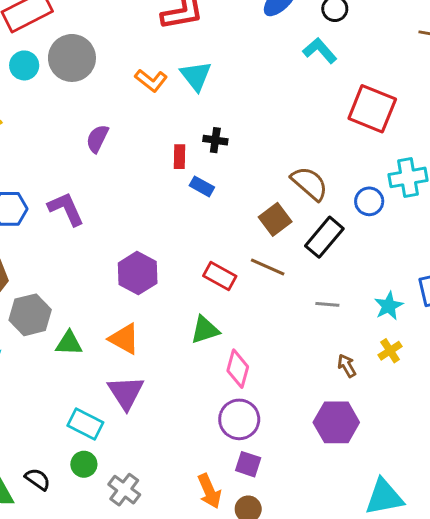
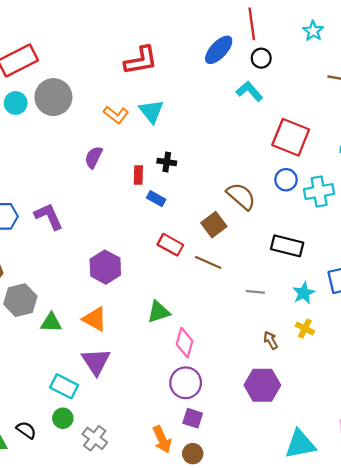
purple semicircle: (97, 139) -> (94, 157), moved
blue circle: (369, 201) -> (286, 180), moved
black rectangle: (324, 237) -> (287, 246), moved, turned 64
red rectangle: (220, 276) -> (170, 245), moved
yellow cross: (390, 351) -> (305, 328), turned -30

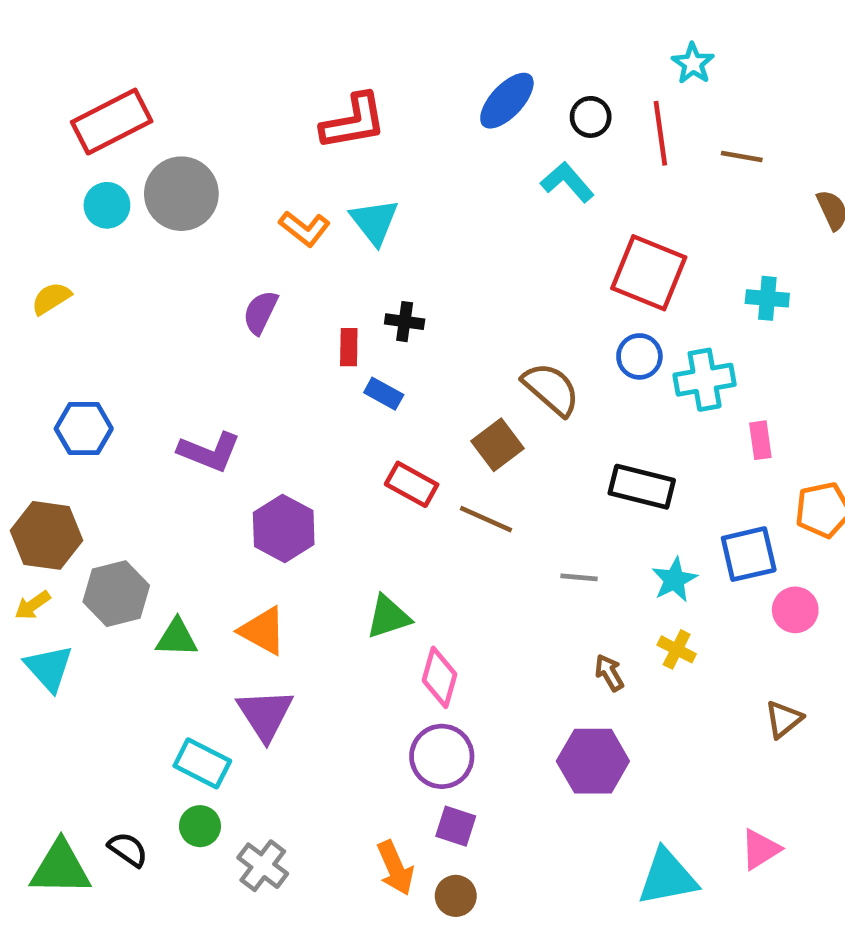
red line: (252, 24) -> (660, 133), moved
purple L-shape: (49, 216) -> (209, 452), moved, turned 136

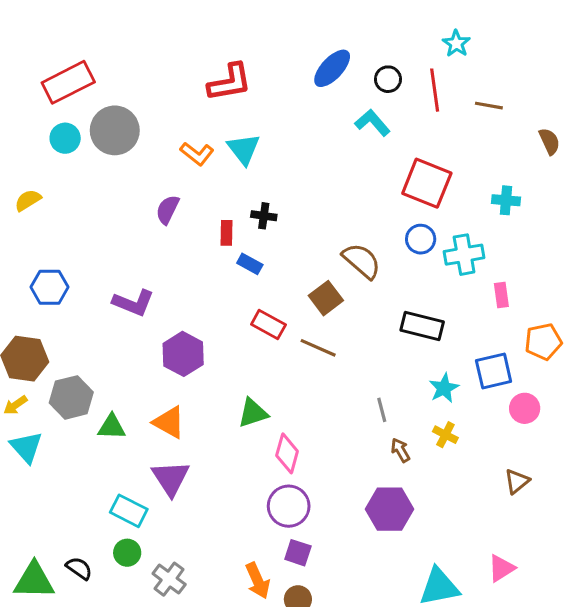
gray line: (579, 577) -> (382, 410), moved, turned 70

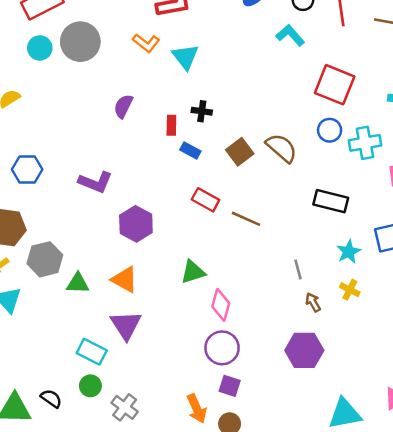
orange L-shape: (197, 154) -> (146, 43), moved
brown square: (326, 298) -> (240, 152), moved

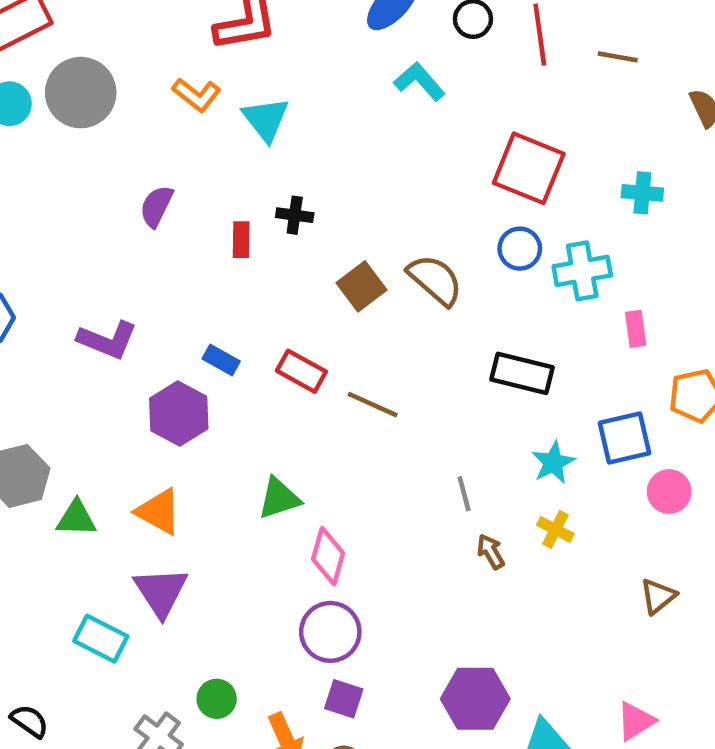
cyan L-shape: (290, 35) -> (419, 81), moved
blue rectangle: (190, 150) -> (221, 360), moved
purple hexagon: (304, 350) -> (475, 699), moved
green circle: (90, 386) -> (217, 699), moved

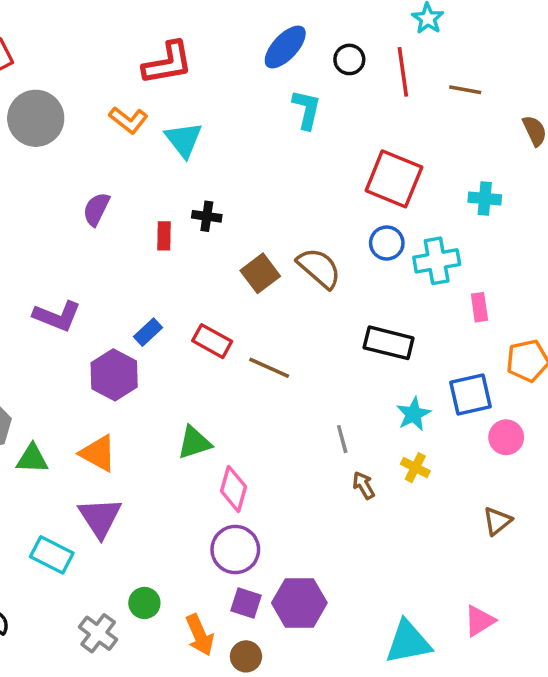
cyan L-shape: (419, 81) -> (307, 109), turned 54
blue rectangle: (221, 360) -> (148, 332), turned -72
purple hexagon: (475, 699) -> (299, 603), moved

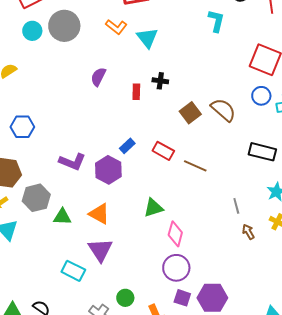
purple L-shape: (57, 316) -> (72, 162), moved

